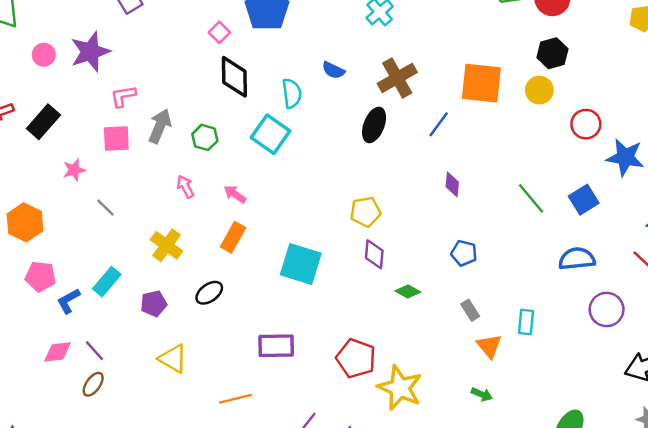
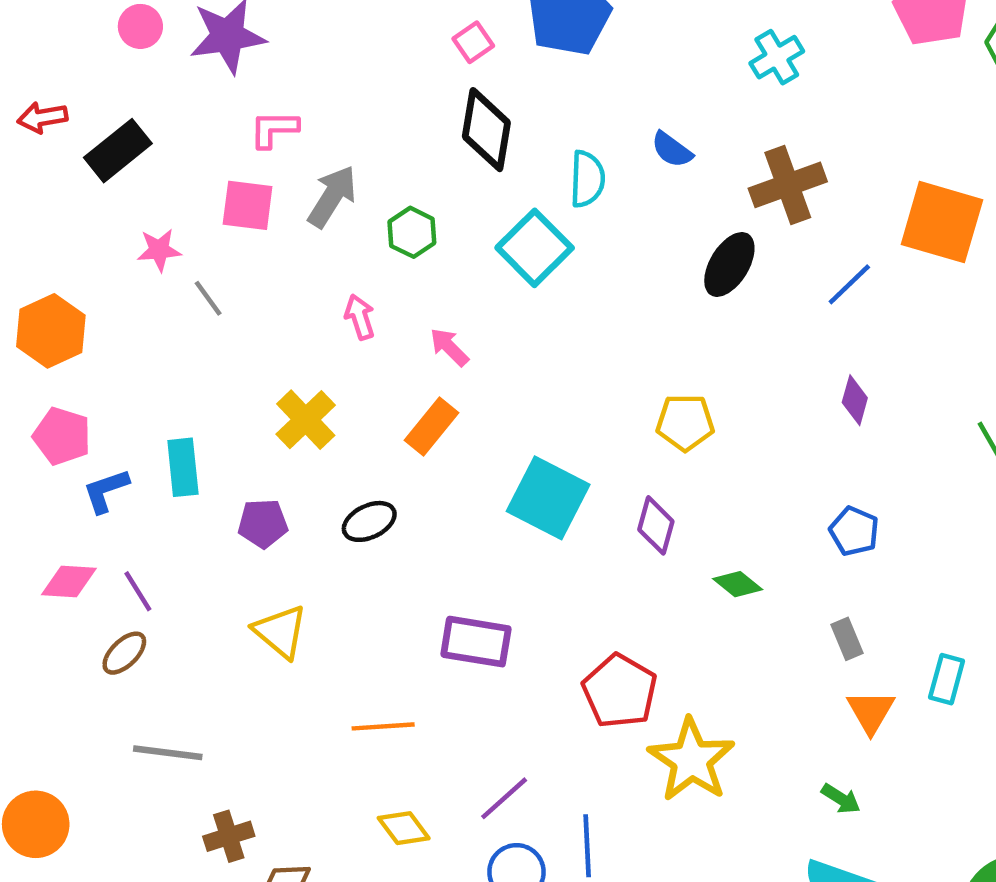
gray line: (105, 207) -> (208, 298), moved
purple diamond: (374, 254) -> (656, 525), moved
cyan rectangle: (107, 282) -> (183, 467), turned -56

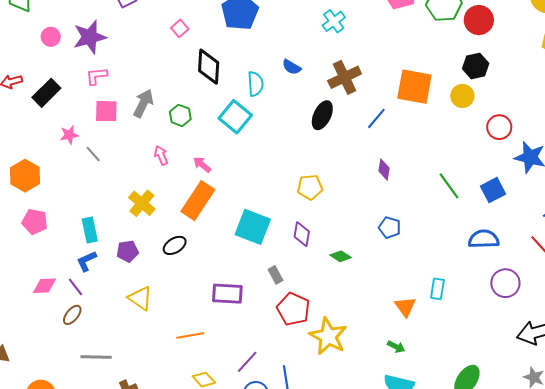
pink square: (473, 42) -> (180, 28), moved
pink L-shape: (274, 129) -> (97, 76), moved
orange rectangle: (432, 427) -> (198, 201), size x1.5
blue L-shape: (106, 491) -> (87, 261), moved
gray rectangle: (847, 639) -> (275, 275), moved

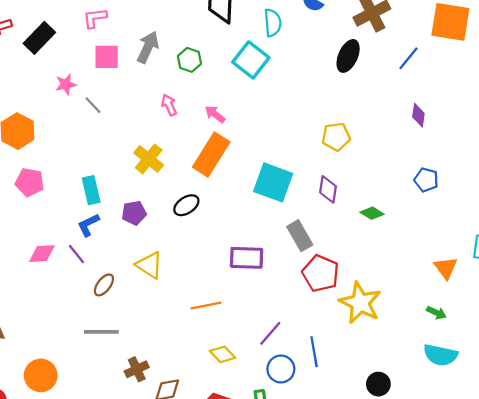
gray rectangle: (275, 275) -> (300, 236), size x1.5
brown ellipse: (72, 315) -> (104, 285), moved

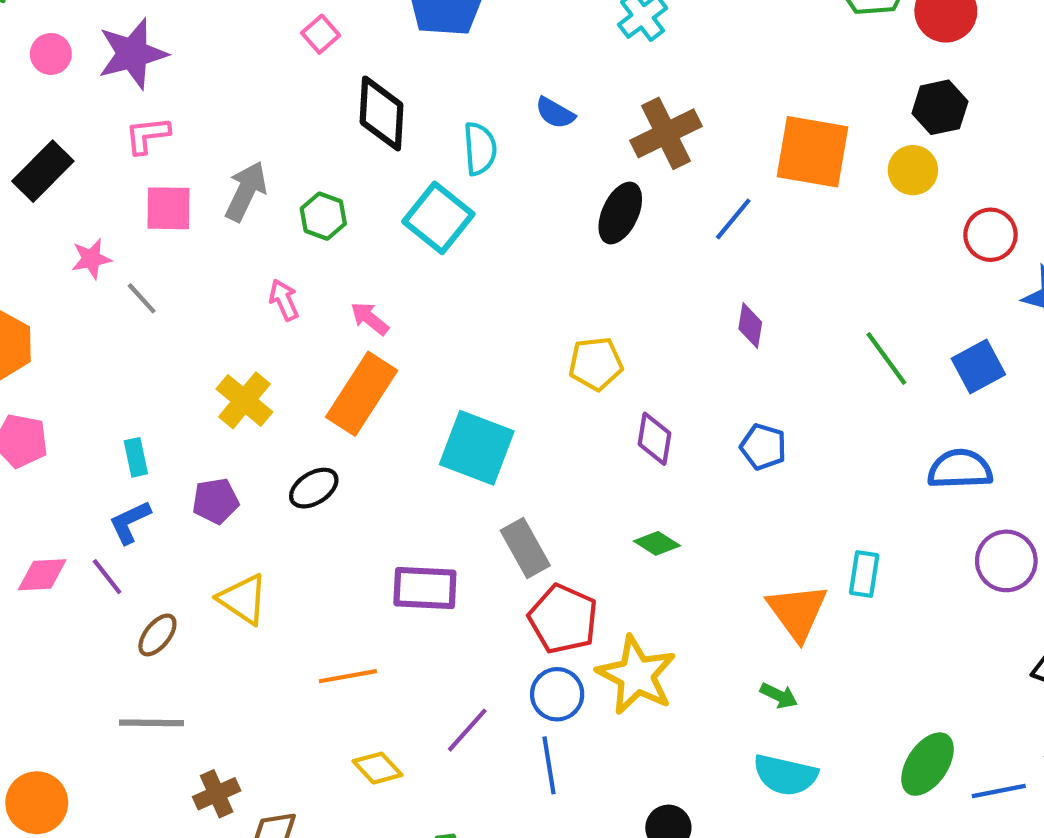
purple diamond: (328, 189) -> (655, 439), moved
cyan rectangle: (91, 190) -> (136, 457), size x0.7
green diamond: (372, 213) -> (657, 543), moved
orange triangle: (446, 268) -> (797, 612), size x1.4
blue circle: (281, 369) -> (557, 694), moved

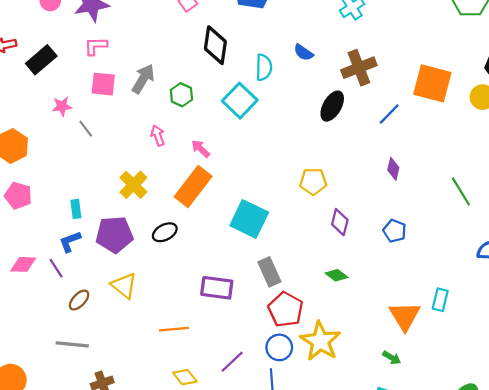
purple pentagon: (216, 501) -> (114, 235), size x1.6

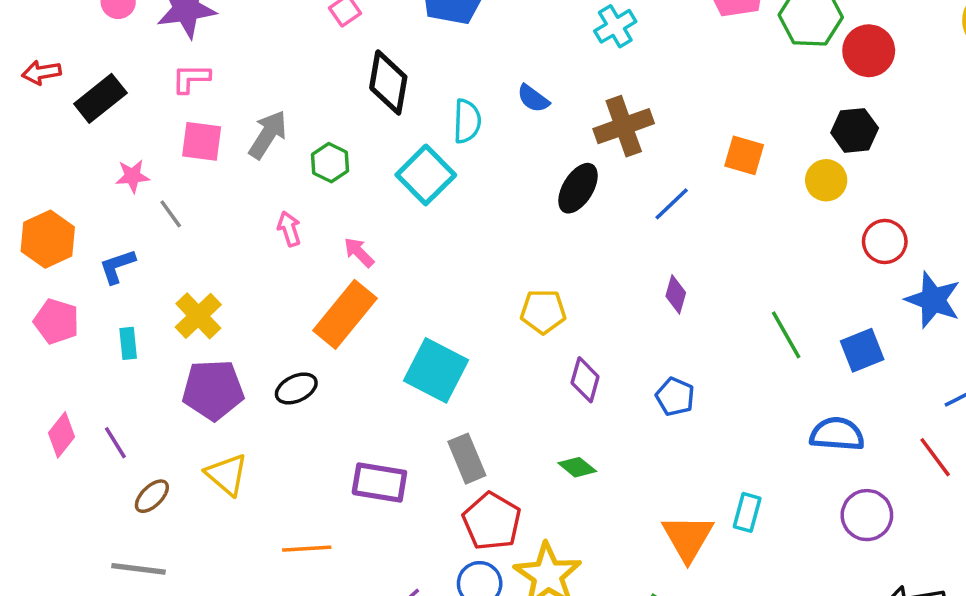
orange square: (432, 83) -> (744, 155), size x0.6
yellow cross: (133, 185) -> (198, 316), moved
cyan rectangle: (76, 209) -> (128, 343), moved
blue L-shape: (70, 242) -> (117, 266), moved
pink diamond: (23, 264) -> (61, 435), turned -55

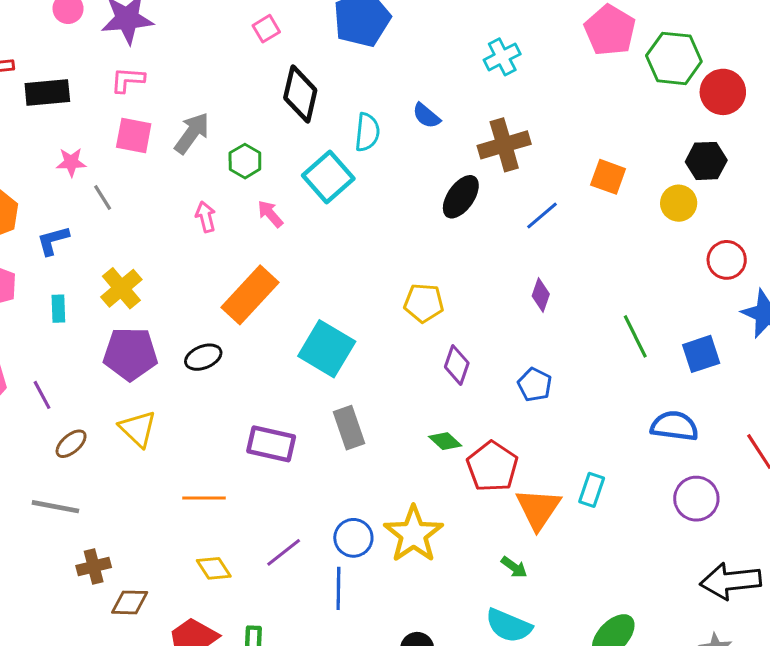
black rectangle: (100, 98) -> (47, 93), turned 30
pink arrow: (359, 252) -> (270, 214), moved
red pentagon: (492, 521) -> (492, 466), moved

